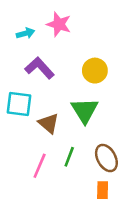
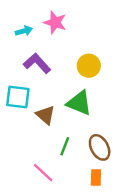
green triangle: (85, 110) -> (79, 103), turned -36
pink line: (40, 166) -> (43, 173), moved, turned -70

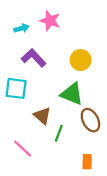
brown triangle: (46, 115) -> (42, 116), moved
brown ellipse: (100, 147) -> (90, 120), moved
pink line: (43, 173) -> (23, 149), moved

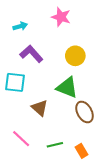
pink star: (50, 21) -> (61, 17), moved
green line: (59, 133) -> (55, 145), moved, turned 56
orange rectangle: (87, 162) -> (81, 151), turned -32

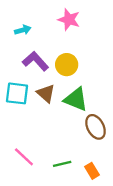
yellow circle: (75, 56) -> (67, 65), moved
brown triangle: (40, 108) -> (46, 93), moved

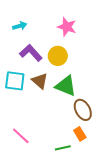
pink star: (69, 20) -> (67, 27), moved
green line: (62, 164) -> (63, 148), moved
orange rectangle: (92, 171) -> (80, 134), moved

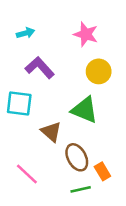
yellow circle: (58, 56) -> (99, 71), moved
brown triangle: (40, 81) -> (51, 132), moved
brown ellipse: (83, 110) -> (77, 157), moved

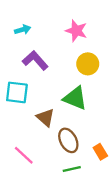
orange rectangle: (102, 171) -> (100, 152), moved

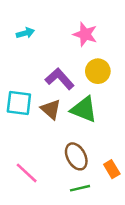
purple L-shape: (35, 60) -> (60, 79), moved
brown triangle: (45, 118) -> (51, 109), moved

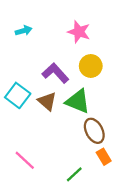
cyan square: (19, 103) -> (18, 95), turned 30
brown ellipse: (76, 156) -> (94, 131), moved
green line: (80, 188) -> (74, 174), turned -30

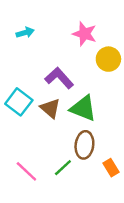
yellow circle: (91, 66) -> (108, 59), moved
brown ellipse: (94, 131) -> (84, 145), moved, turned 35
green line: (74, 174) -> (63, 168), moved

